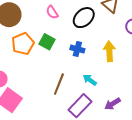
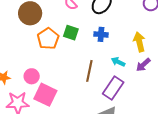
yellow arrow: (109, 51) -> (139, 42), moved
purple arrow: (113, 104) -> (143, 65), moved

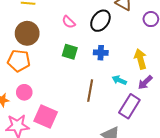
orange pentagon: (48, 39) -> (19, 61), moved, turned -30
pink circle: (32, 76) -> (24, 92), moved
purple rectangle: (113, 88) -> (129, 106), moved

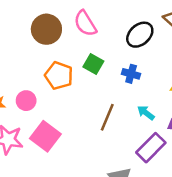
pink semicircle: (69, 22) -> (85, 24), moved, size x1.5
orange pentagon: (19, 61) -> (59, 76), moved

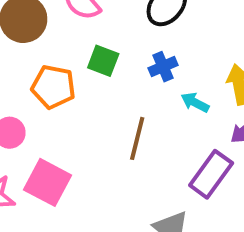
blue cross: (131, 74) -> (163, 67), turned -30
cyan arrow: (146, 113) -> (195, 102), moved

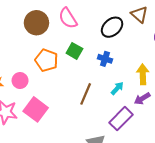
blue cross: (163, 67) -> (105, 59), turned 32
cyan arrow: (195, 102) -> (117, 88), moved, turned 96

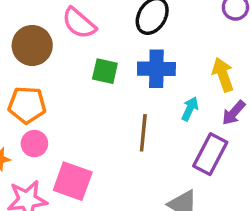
blue cross: (105, 59) -> (156, 69), size x1.5
orange pentagon: (46, 60) -> (27, 105), moved

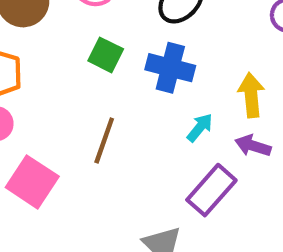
purple arrow: (234, 113) -> (253, 146), turned 52
brown line: (143, 133) -> (104, 140), moved

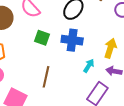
yellow arrow: (251, 95) -> (110, 48), turned 30

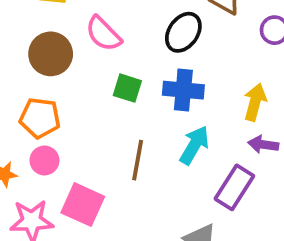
cyan arrow: (89, 66) -> (194, 145), moved, size x1.5

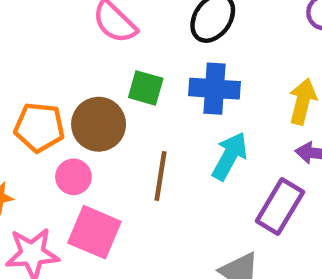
brown circle: (51, 54) -> (99, 124), moved
pink circle: (44, 160) -> (73, 177), moved

